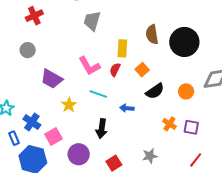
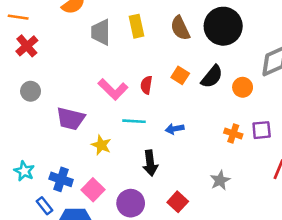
yellow rectangle: (122, 48) -> (137, 26), moved
black semicircle: (155, 91) -> (212, 77), moved

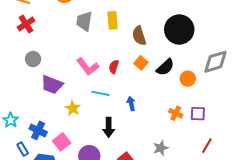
brown semicircle: (180, 28) -> (139, 36), moved
gray circle: (31, 91) -> (33, 59), moved
blue arrow: (175, 129) -> (131, 103), turned 80

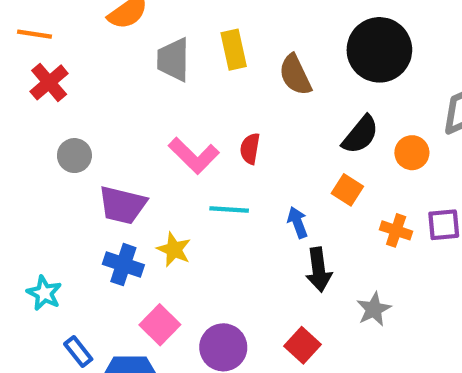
orange square: (141, 63) -> (347, 190), moved
black arrow: (109, 127) -> (319, 270), moved
blue cross: (38, 130) -> (123, 265), moved

